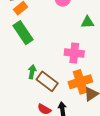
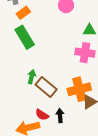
pink cross: (74, 53) -> (85, 53), moved

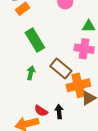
green rectangle: (25, 37) -> (35, 40), moved
brown rectangle: (46, 87) -> (61, 68), moved

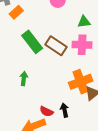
brown rectangle: (61, 68) -> (56, 46), moved
green arrow: (31, 73) -> (24, 79), moved

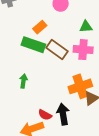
orange rectangle: (16, 12) -> (40, 27), moved
green rectangle: (32, 42) -> (33, 45), turned -35
black arrow: (65, 110) -> (63, 114), size x1.5

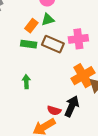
green triangle: (86, 27) -> (48, 20), moved
green rectangle: (33, 45) -> (29, 44), size x0.7
black arrow: (63, 114) -> (72, 106), turned 45

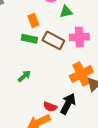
green triangle: (48, 20) -> (66, 12), moved
orange rectangle: (31, 26) -> (33, 20), turned -64
green arrow: (26, 82) -> (24, 76), turned 48

